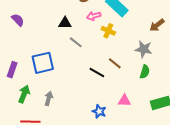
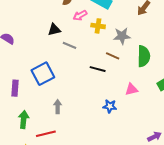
gray star: (144, 49) -> (122, 36), moved
green semicircle: (145, 72) -> (144, 56), size x1.5
green arrow: (24, 94) -> (24, 119), moved

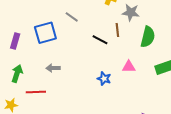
gray line: (70, 45) -> (72, 17), moved
brown line: (113, 56) -> (117, 30), turned 48
gray arrow: (58, 107) -> (53, 68), turned -104

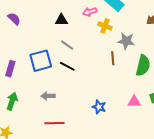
black line: (100, 40) -> (67, 66), moved
pink triangle: (129, 67) -> (134, 102), moved
red line: (36, 92) -> (54, 123), moved

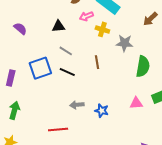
purple semicircle: (14, 19) -> (20, 29), moved
brown line: (113, 58) -> (97, 62), moved
gray arrow: (48, 96) -> (77, 105), moved

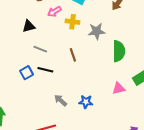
blue square: (40, 68) -> (27, 73), moved, size x0.6
gray arrow: (77, 105) -> (61, 100), turned 56

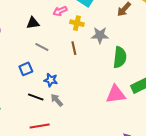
brown line: (73, 55) -> (74, 48), moved
black line: (45, 70) -> (36, 97), moved
pink triangle: (119, 88) -> (116, 94), size x1.5
blue star: (86, 102) -> (51, 80), moved

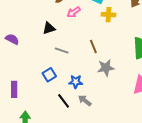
yellow cross: (77, 23) -> (108, 15), moved
gray star: (100, 35) -> (106, 68), moved
black line: (36, 97) -> (64, 101), turned 42

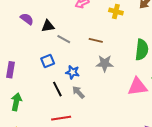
black triangle: (49, 28) -> (48, 26), moved
purple semicircle: (12, 39) -> (27, 19), moved
brown line: (93, 46) -> (96, 40), turned -64

